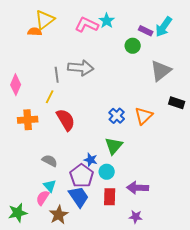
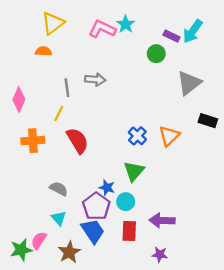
orange semicircle: (35, 32) -> (43, 51), moved
gray arrow: (81, 68) -> (95, 79), size x0.7
pink semicircle: (43, 198) -> (39, 240), moved

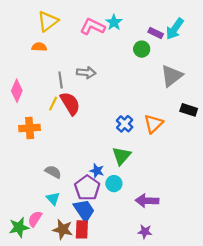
red semicircle: (78, 141) -> (70, 104), moved
red rectangle: (129, 231) -> (82, 229), moved
brown star: (69, 252) -> (63, 229), turned -30

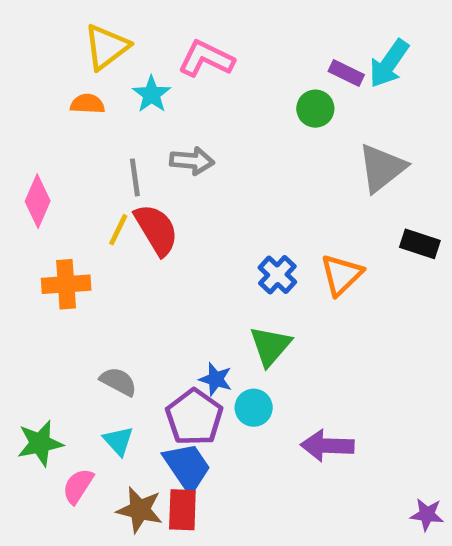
cyan star: (114, 22) -> (152, 94), moved
green star: (19, 227) -> (40, 443), moved
purple star: (145, 232) -> (427, 515), moved

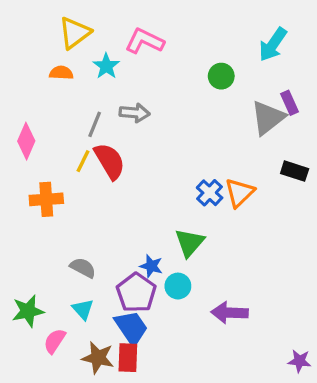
purple rectangle: (346, 73) -> (290, 103), moved, turned 40
gray line: (135, 177) -> (95, 124), turned 30
blue cross: (277, 275) -> (210, 193), moved

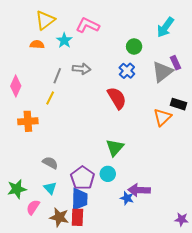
red semicircle: (110, 161) -> (117, 98), moved
blue cross: (210, 193) -> (127, 71), moved
orange triangle: (240, 193) -> (162, 117), moved
blue star: (151, 266) -> (127, 198), moved
blue trapezoid: (131, 328) -> (79, 199), turned 35

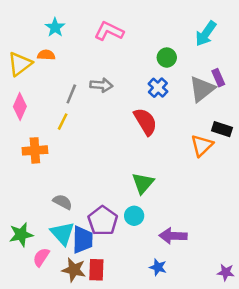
yellow triangle: (45, 20) -> (20, 64), moved
cyan star: (64, 40) -> (55, 27), moved
cyan triangle: (50, 188) -> (63, 233), size x1.5
blue star: (127, 198) -> (158, 267), moved
blue trapezoid: (79, 199) -> (83, 240), moved

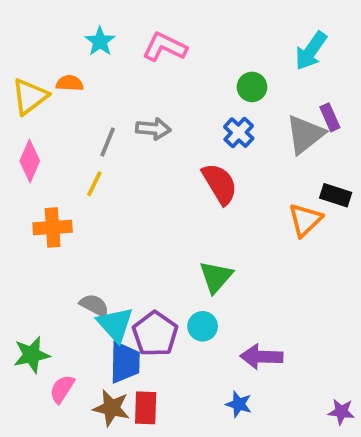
cyan star: (55, 27) -> (100, 41), moved
cyan triangle: (63, 233) -> (115, 324), moved

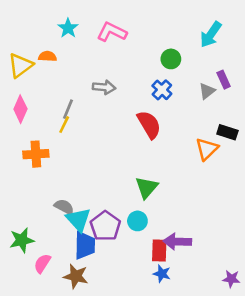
gray triangle: (305, 134) -> (207, 91), size x0.6
gray line: (108, 142) -> (68, 109), moved
red rectangle: (146, 408) -> (159, 251), moved

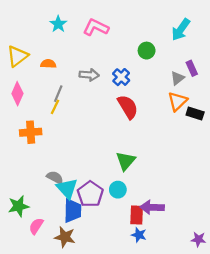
orange semicircle: (47, 56) -> (48, 64), moved
blue cross: (162, 90) -> (121, 77), moved
orange triangle: (207, 149) -> (177, 101), moved

